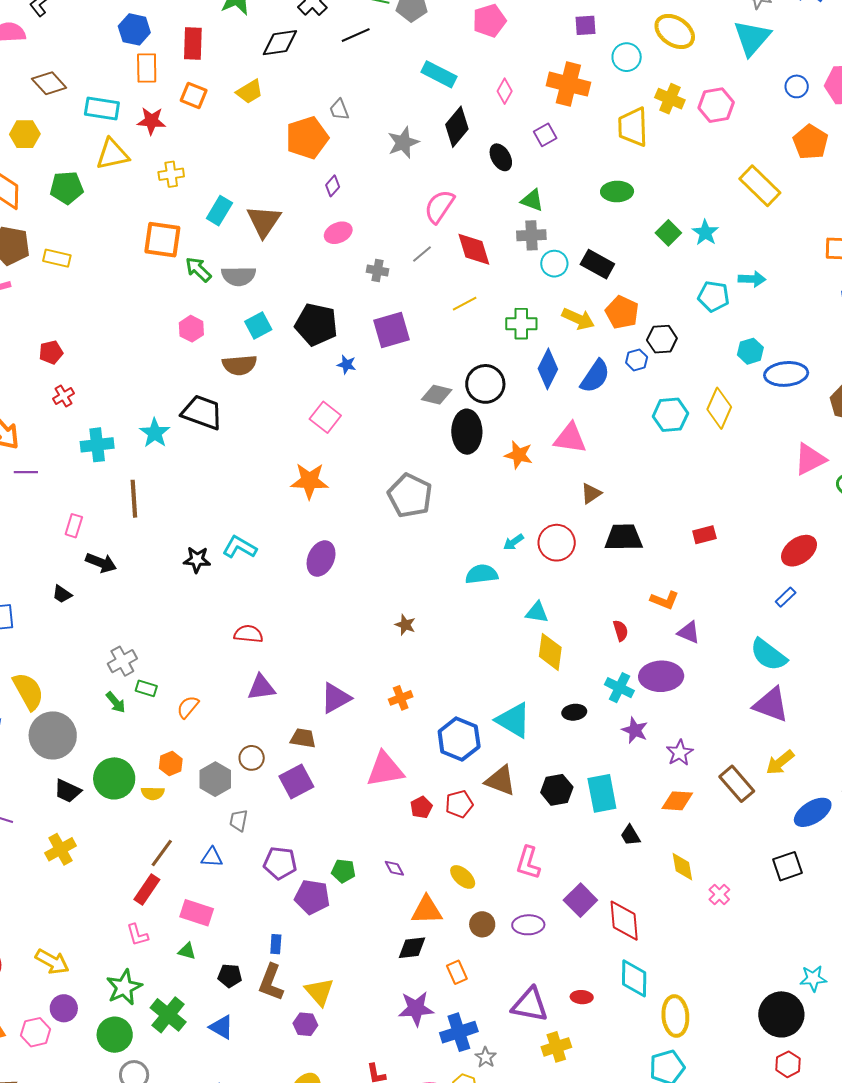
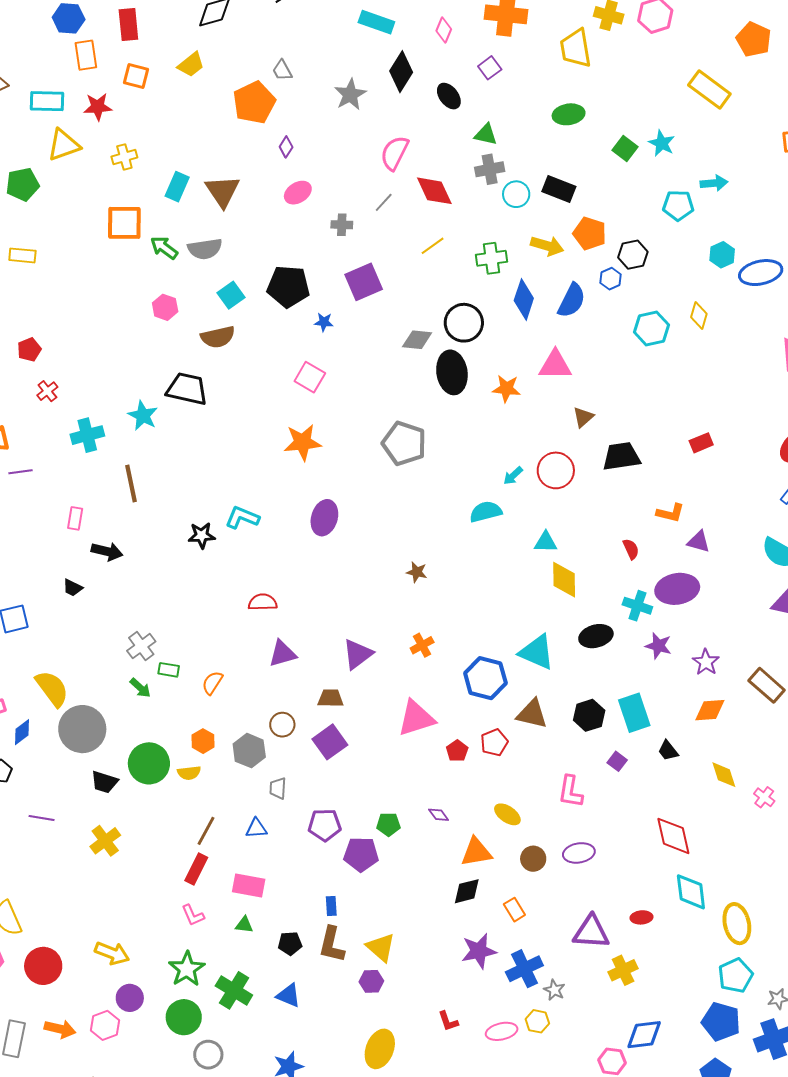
yellow diamond: (719, 408) -> (699, 315), size x0.7
black ellipse: (574, 712) -> (596, 636), size x1.4
purple square: (580, 900) -> (617, 761), moved, size x0.6

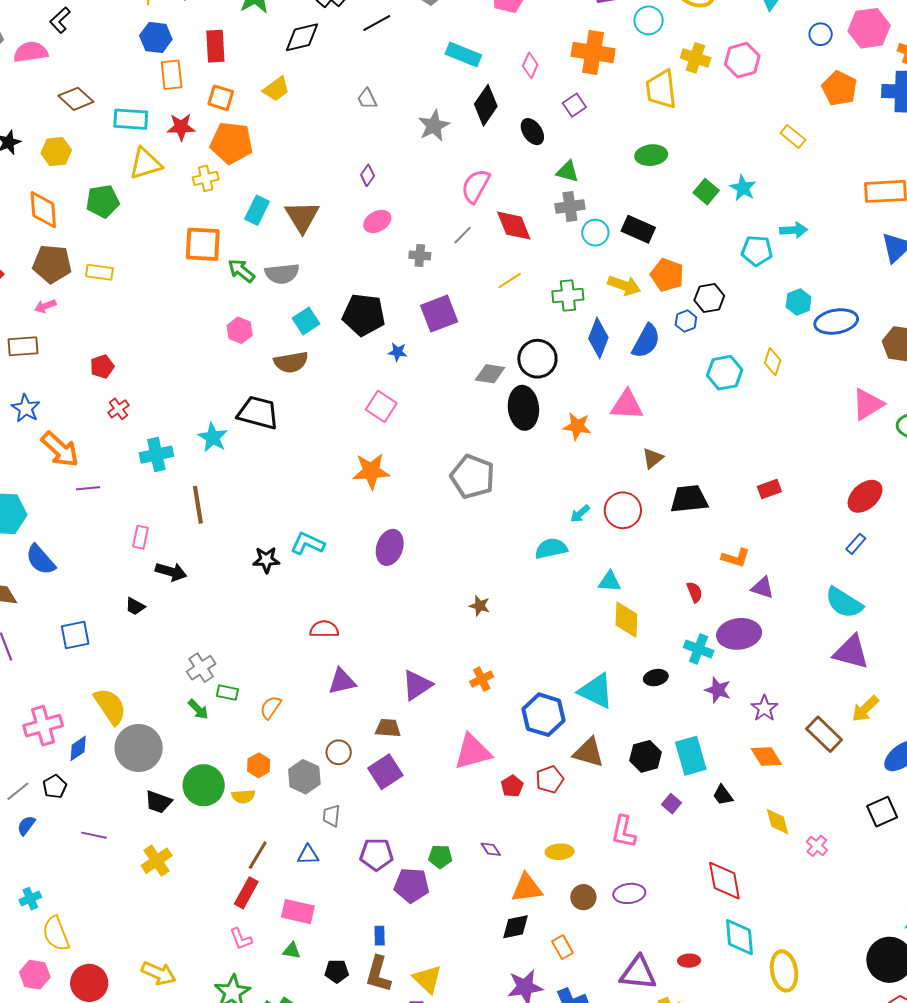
yellow rectangle: (709, 90) -> (793, 136), size x0.6
orange pentagon: (254, 103) -> (231, 143), moved, turned 30
black ellipse: (596, 636) -> (656, 678), size x0.7
orange diamond: (710, 710) -> (766, 756), turned 60
yellow ellipse: (507, 814) -> (560, 852), turned -40

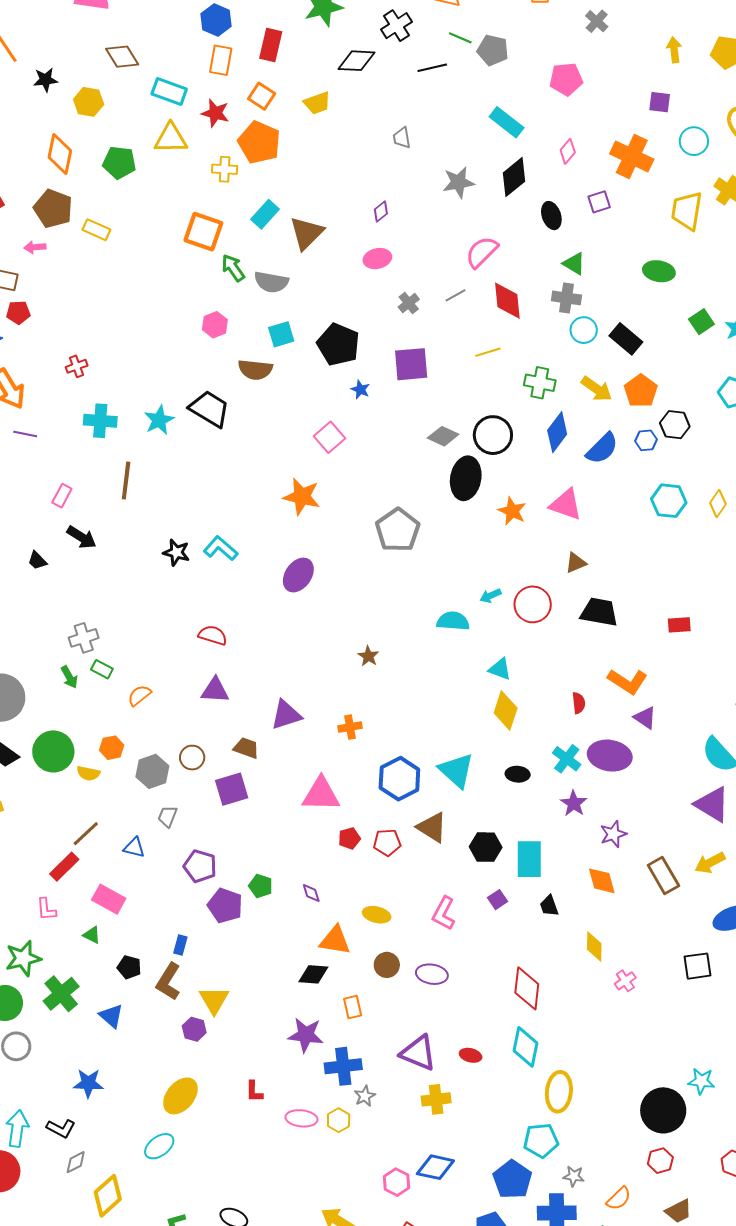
gray cross: (420, 255) -> (409, 303), turned 30
red pentagon: (102, 367) -> (18, 312), moved
orange L-shape: (736, 558) -> (628, 681), size x1.4

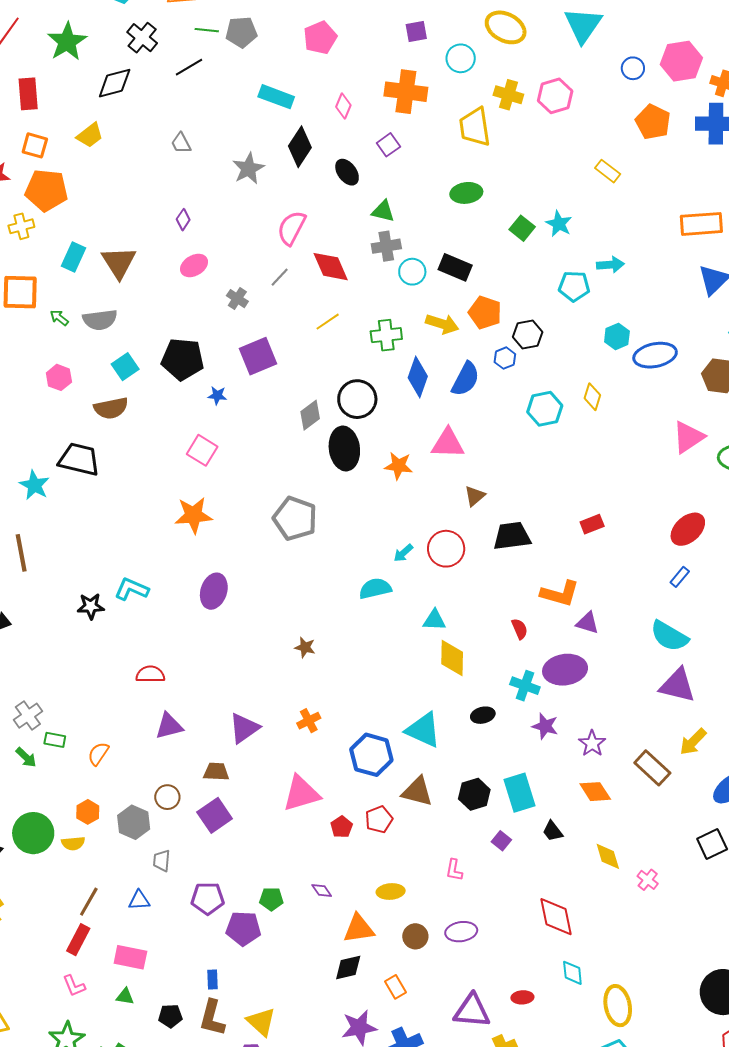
green arrow: (233, 268) -> (59, 318), size x0.7
gray diamond: (443, 436) -> (310, 415), turned -44
pink L-shape: (444, 913) -> (454, 870), size x0.7
cyan diamond: (526, 1047) -> (572, 973), size x0.7

